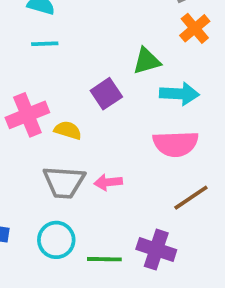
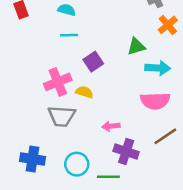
purple square: (106, 94) -> (93, 62), moved
gray trapezoid: (64, 182) -> (62, 116), moved
purple cross: (156, 250) -> (126, 151), moved

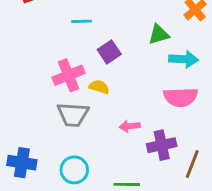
brown line: (165, 136) -> (192, 164), moved, turned -35
purple cross: (126, 151) -> (162, 145), moved, turned -30
blue cross: (32, 159) -> (22, 163), moved
cyan circle: (77, 164) -> (74, 170), moved

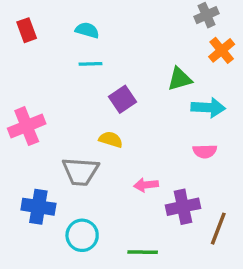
pink cross: (68, 75) -> (27, 126), moved
pink semicircle: (181, 97) -> (205, 151), size x0.6
blue cross: (22, 163) -> (38, 207), moved

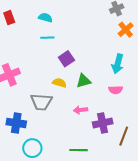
green triangle: (180, 79) -> (84, 81), moved
cyan arrow: (208, 108) -> (118, 64), turned 102
cyan circle: (82, 235) -> (32, 148), moved

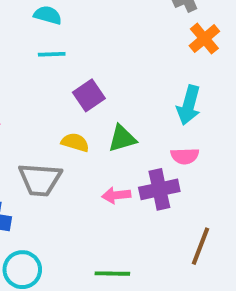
purple cross: (103, 123) -> (159, 189), moved

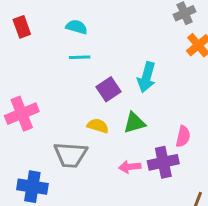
cyan arrow: (189, 105) -> (147, 77), moved
pink semicircle: (185, 156) -> (183, 136), turned -75

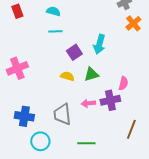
gray trapezoid: (70, 155) -> (62, 114), moved, turned 80

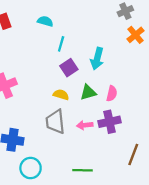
cyan line: (55, 31) -> (61, 44), moved, turned -72
pink semicircle: (123, 83) -> (112, 94), moved
gray trapezoid: (62, 114) -> (55, 122), moved

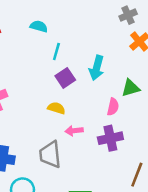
green triangle: (88, 92) -> (131, 88), moved
gray trapezoid: (55, 122) -> (50, 155), moved
pink arrow: (85, 125) -> (74, 131), moved

